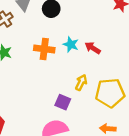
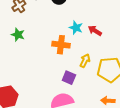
orange cross: (44, 49) -> (61, 45), moved

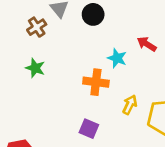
red arrow: (95, 31) -> (147, 44), moved
purple square: (69, 78) -> (89, 129), moved

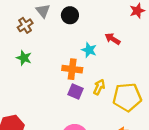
purple square: (89, 129) -> (76, 92), moved

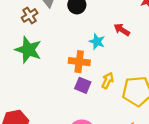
green star: (24, 58) -> (28, 50), size x1.6

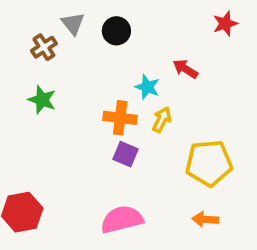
green star: (28, 50) -> (42, 100), size x0.7
yellow arrow: (108, 81) -> (162, 120), moved

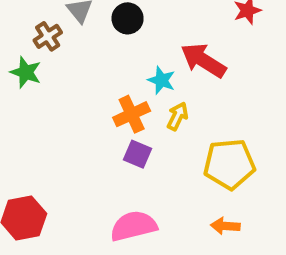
red arrow: (185, 69) -> (203, 60), size x1.6
green star: (42, 100) -> (26, 72), moved
orange cross: (120, 118) -> (132, 114), turned -32

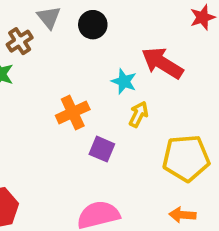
orange cross: (132, 114) -> (73, 112), moved

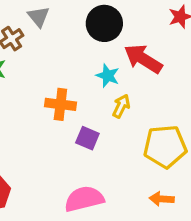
black circle: (93, 25) -> (104, 23), moved, size x1.4
orange cross: (73, 112) -> (60, 104), turned 32

